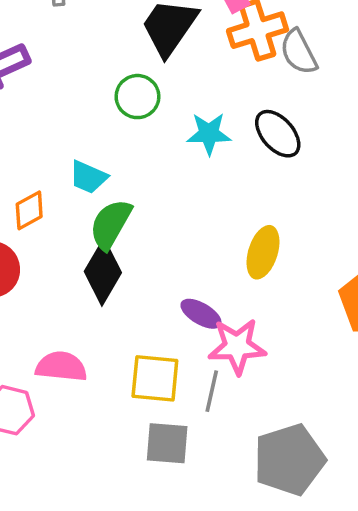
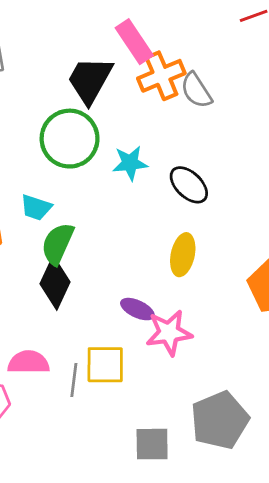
green circle: (137, 97) -> (70, 139), size x1.6
black ellipse: (278, 134) -> (189, 185), moved
gray line: (212, 391) -> (74, 380), moved
gray square: (167, 443) -> (152, 444), moved

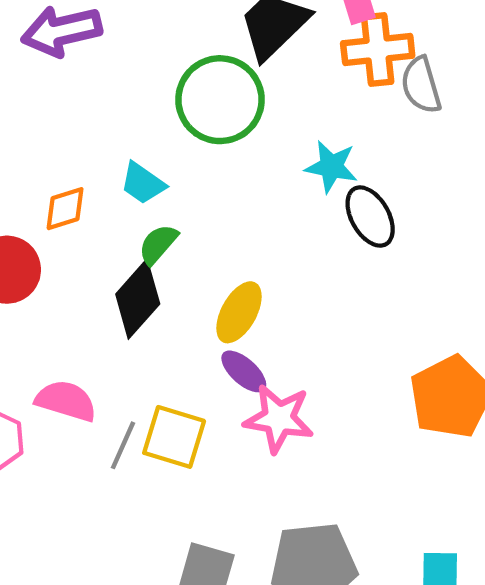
cyan star: (130, 163) -> (331, 167), moved
green semicircle: (58, 244) -> (158, 244), size x0.7
yellow ellipse: (183, 255) -> (239, 312), moved

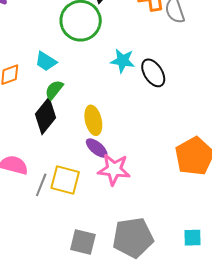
cyan star: (331, 167) -> (123, 61), moved
yellow ellipse: (239, 312) -> (93, 120), turned -40

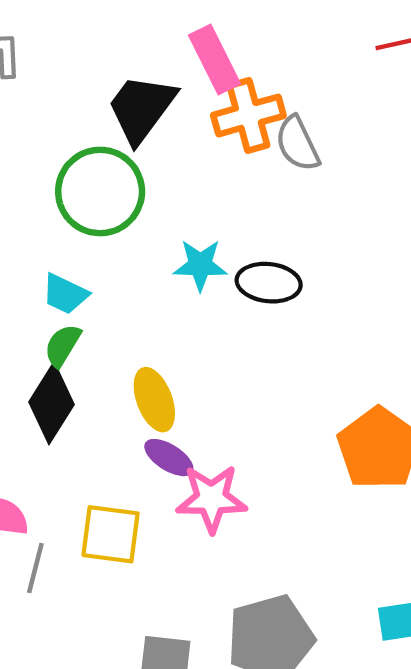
cyan trapezoid: (46, 61) -> (65, 294), moved
black ellipse: (153, 73) -> (269, 283), turned -44
gray line: (41, 185) -> (35, 568), moved

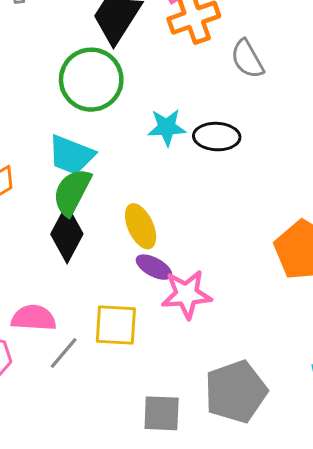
gray semicircle: (297, 144) -> (247, 59), moved
cyan trapezoid: (65, 294) -> (71, 155), size x1.4
green semicircle: (63, 345) -> (72, 192), size x1.5
gray line: (35, 568) -> (64, 353), turned 30

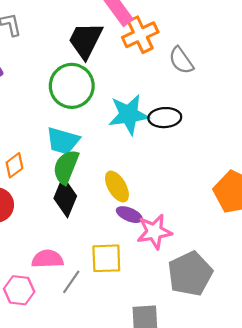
cyan star: (167, 127) -> (129, 115), size x1.5
gray pentagon: (236, 392) -> (190, 274), moved

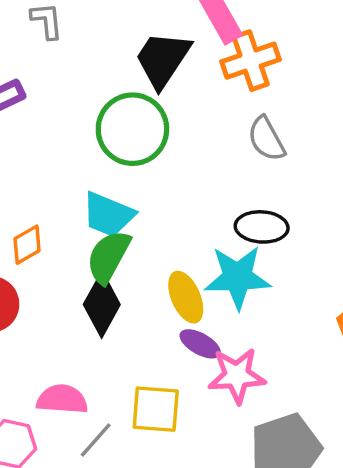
gray semicircle: (181, 60) -> (266, 139), moved
cyan star: (129, 115) -> (238, 277), moved
black ellipse: (165, 118) -> (262, 227), moved

